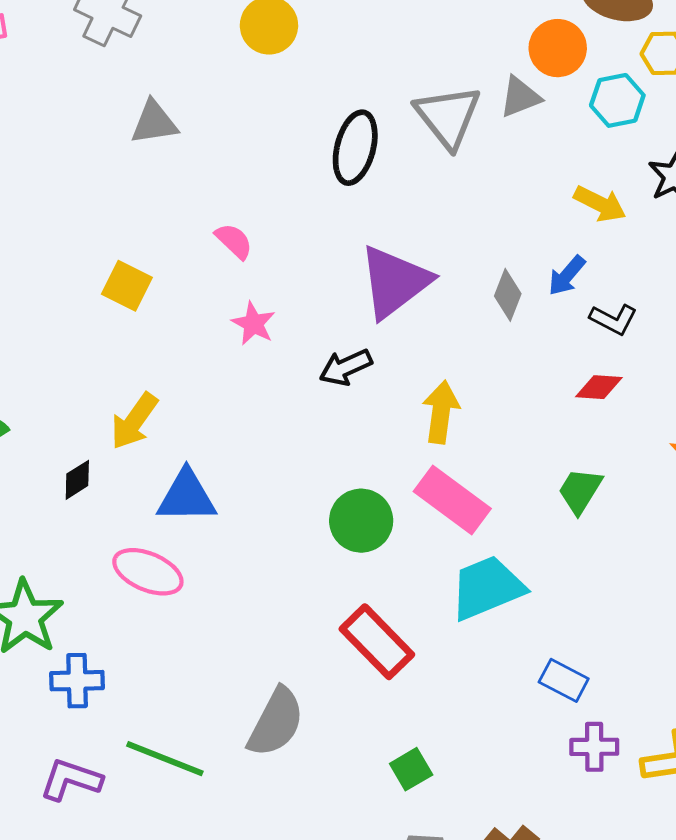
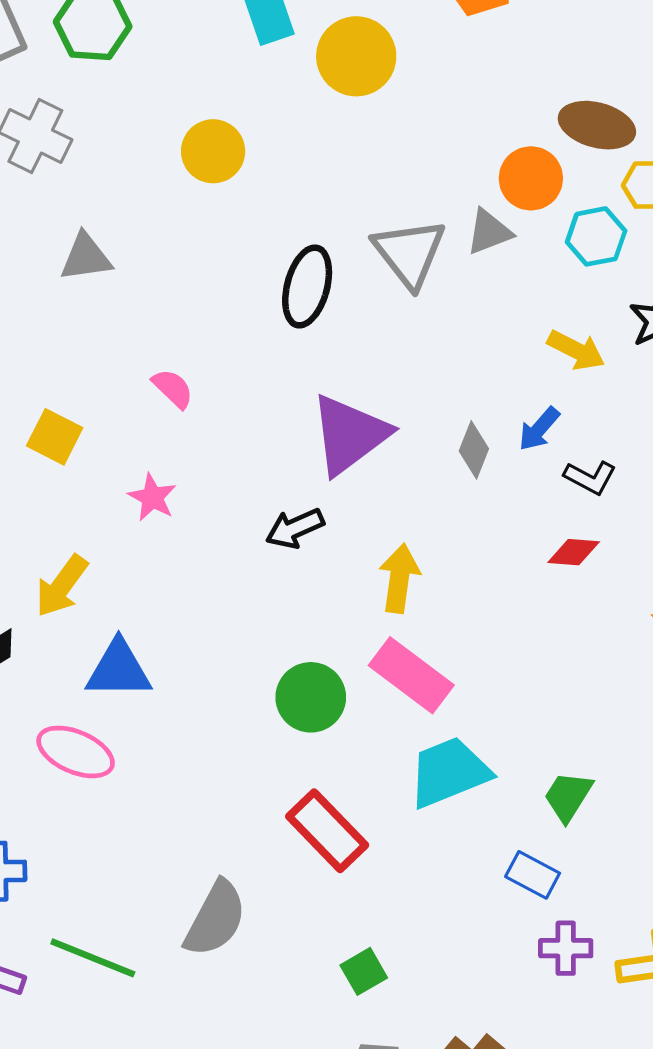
pink star: (253, 324) -> (152, 497), moved
green trapezoid: (580, 491) -> (568, 796), moved

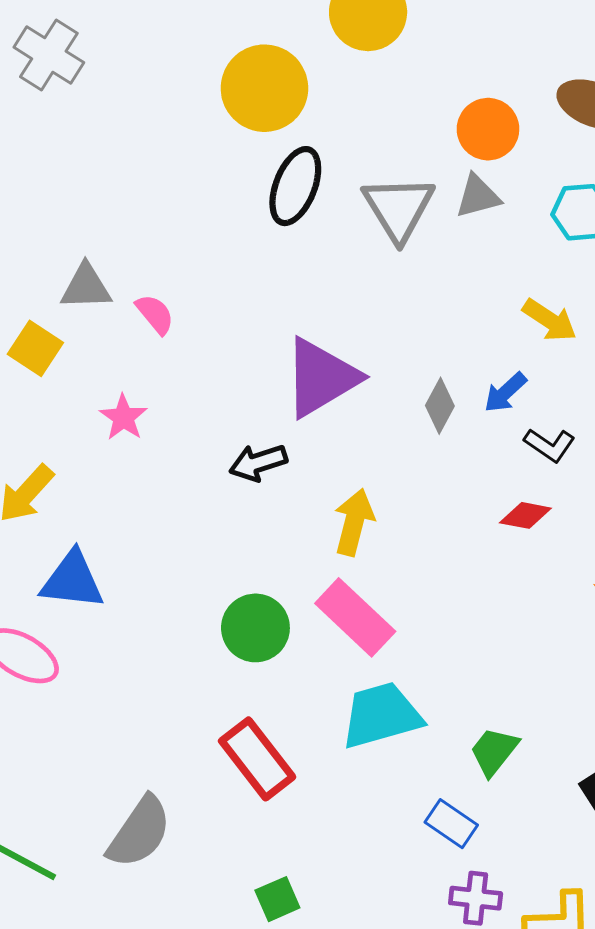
yellow circle: (213, 151) -> (264, 88), moved, size x1.4
orange circle: (531, 178) -> (488, 129), moved
gray triangle: (86, 257) -> (86, 287), moved
black ellipse: (307, 286) -> (295, 186), moved

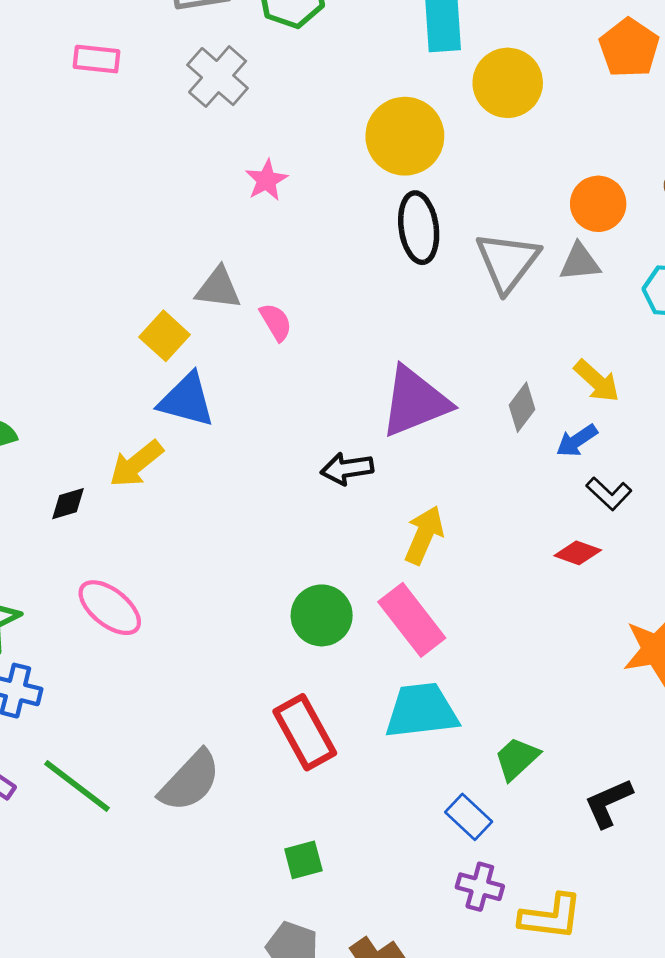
black ellipse: (295, 186) -> (419, 228), turned -38
yellow arrow: (550, 320) -> (597, 381), moved
gray diamond: (440, 406) -> (522, 407), moved
pink star: (123, 417) -> (267, 180), moved
blue triangle: (72, 580) -> (187, 400), moved

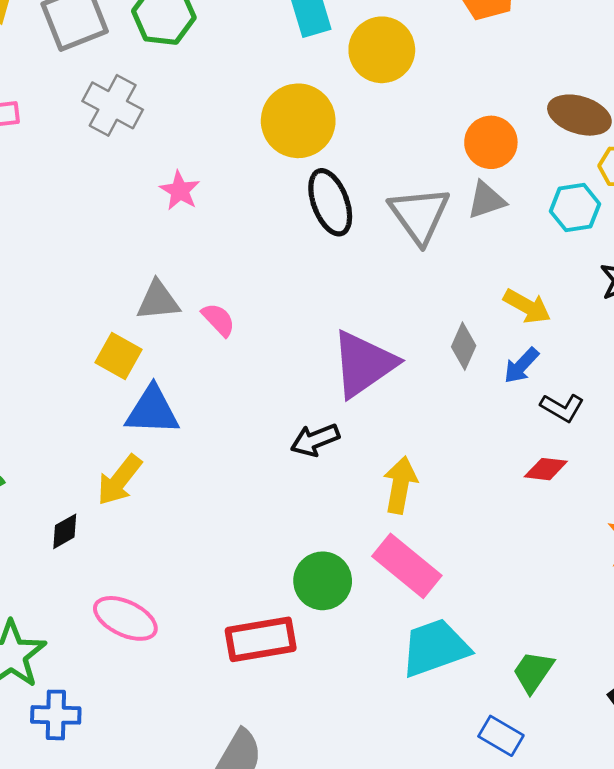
red rectangle: (305, 732) -> (261, 639), moved, turned -58

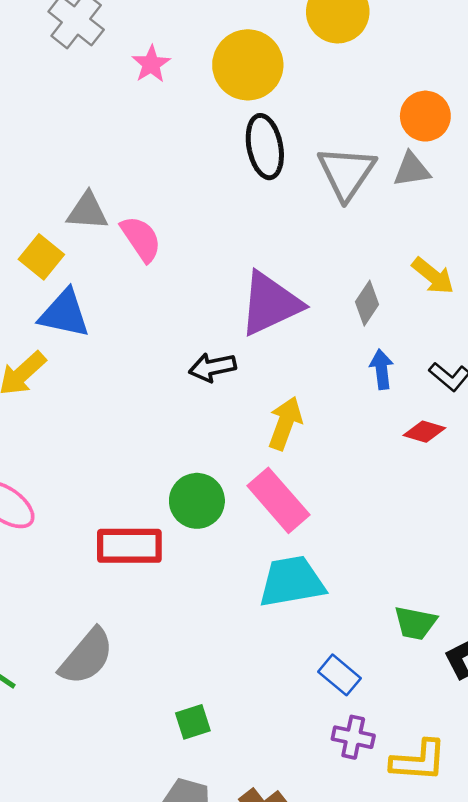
pink star: (180, 191) -> (151, 64), moved
pink semicircle: (218, 320) -> (141, 239), size x1.4
blue arrow: (521, 366) -> (382, 369), moved, turned 120
green trapezoid: (533, 672) -> (415, 623), moved, turned -123

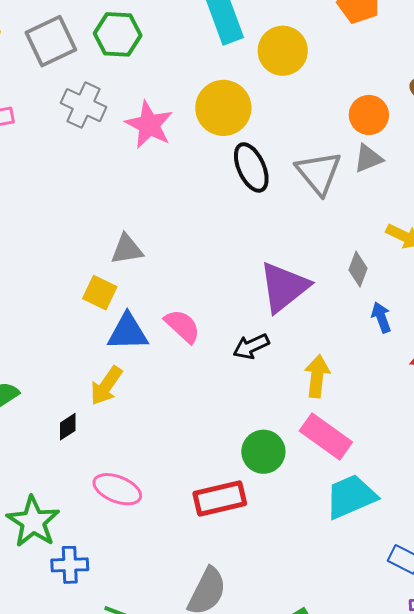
pink star: (151, 64) -> (149, 125), size x1.6
pink semicircle: (141, 239) -> (182, 326), moved

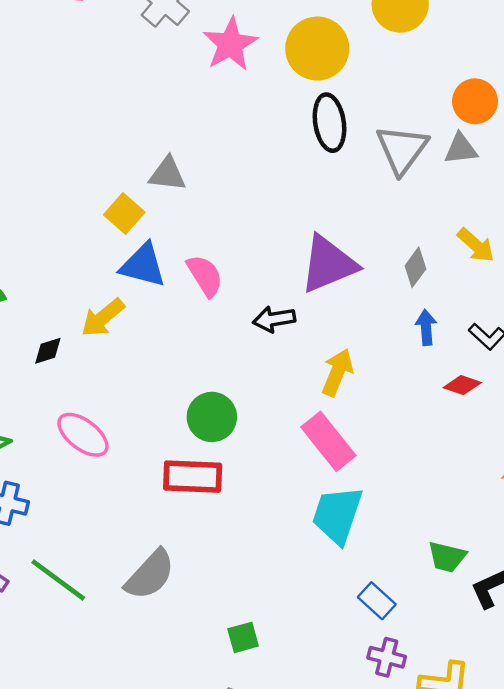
green circle: (263, 452) -> (212, 417), moved
cyan trapezoid: (351, 497) -> (337, 515), turned -64

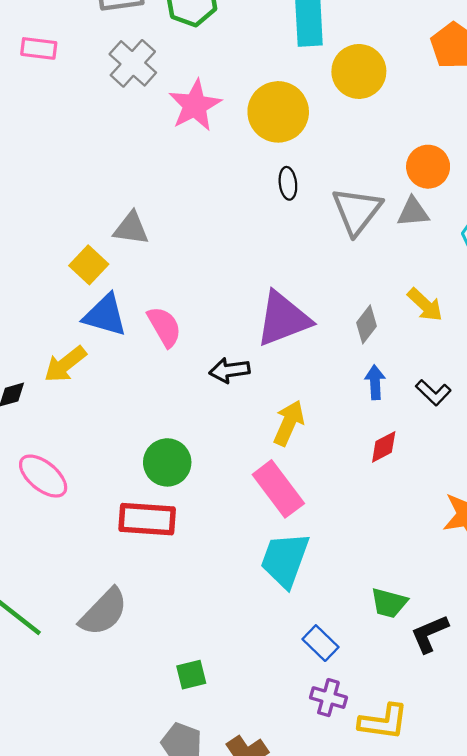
black ellipse: (330, 123) -> (288, 183), size x0.6
red diamond: (462, 385) -> (384, 447), moved, turned -48

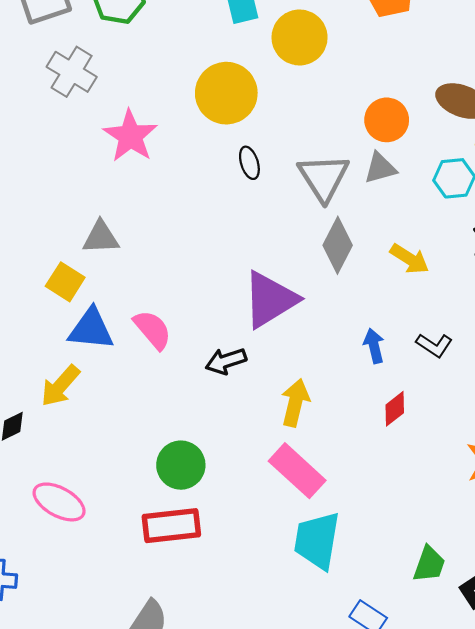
pink star: (195, 105) -> (130, 136), moved
gray diamond: (366, 324) -> (338, 245), moved, size x1.4
green trapezoid: (389, 603) -> (429, 564), turned -75

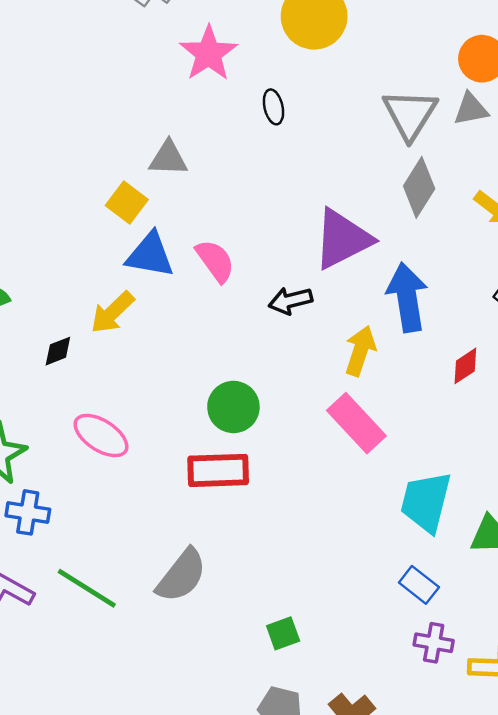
black ellipse: (249, 163) -> (273, 107), moved
blue arrow: (374, 346) -> (407, 297), moved, size x1.8
cyan trapezoid: (317, 541) -> (426, 502), moved

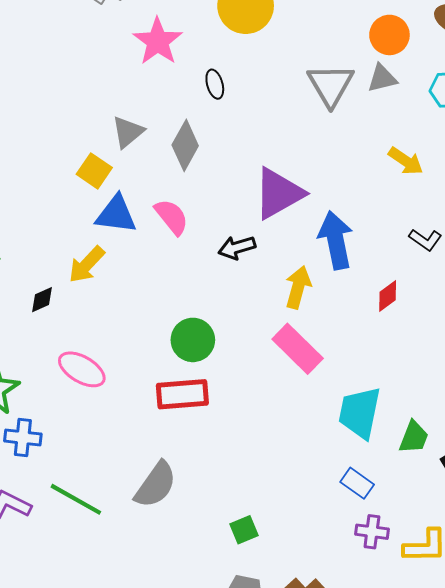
gray triangle: (168, 158) -> (128, 132), turned -39
gray diamond: (419, 187) -> (185, 145), moved

